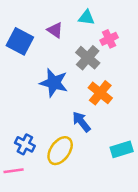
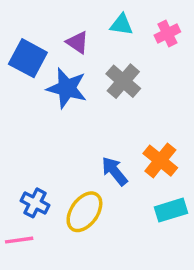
pink cross: (109, 39) -> (167, 33), moved
blue star: (54, 83) -> (67, 88), moved
orange cross: (100, 93) -> (160, 161), moved

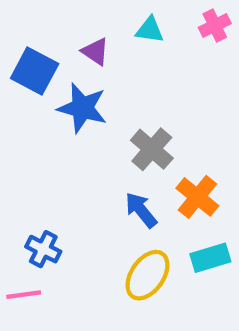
pink cross: (167, 33) -> (215, 25), moved
gray cross: (123, 81) -> (152, 149), moved
yellow ellipse: (84, 212) -> (147, 275), moved

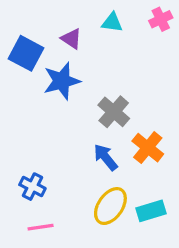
blue star: (82, 108) -> (62, 81), turned -30
cyan rectangle: (210, 258) -> (151, 211), moved
pink line: (24, 295) -> (41, 227), moved

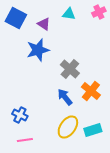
blue square: (26, 53) -> (16, 18), moved

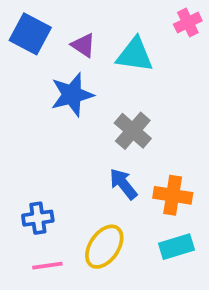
cyan triangle: (69, 14) -> (135, 55), moved, size x1.5
orange cross: (91, 91) -> (173, 195), moved, turned -30
blue cross: (20, 115) -> (38, 218), turned -35
yellow ellipse: (68, 127) -> (104, 247), moved

